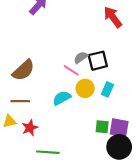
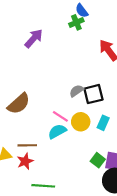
pink line: (71, 70) -> (60, 116), moved
brown line: (20, 101) -> (27, 145), moved
green square: (102, 127) -> (98, 160), turned 32

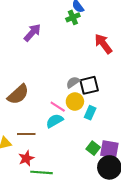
yellow circle: (81, 122) -> (75, 102), moved
cyan rectangle: (103, 123) -> (90, 113), moved
red star: (25, 161) -> (26, 158), moved

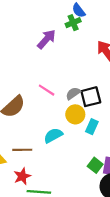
purple arrow: (32, 33) -> (47, 39), moved
pink line: (58, 107) -> (47, 90), moved

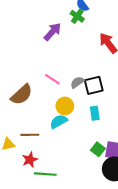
green cross: (73, 23) -> (77, 16), turned -32
yellow circle: (75, 114) -> (65, 106), moved
cyan rectangle: (92, 127) -> (95, 113), turned -32

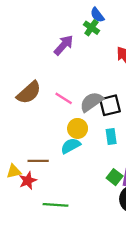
gray semicircle: (77, 82) -> (91, 102), size x1.5
brown semicircle: (22, 95) -> (29, 93), moved
red star: (30, 160) -> (28, 181), moved

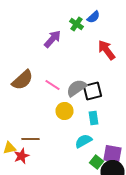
blue semicircle: (97, 15) -> (94, 17), moved, turned -96
cyan semicircle: (71, 146) -> (84, 141), moved
green square: (115, 177) -> (96, 162), moved

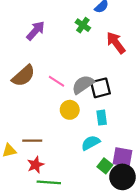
green cross: (76, 24) -> (83, 25), moved
purple arrow: (52, 39) -> (36, 31), moved
red star: (22, 156) -> (36, 165), moved

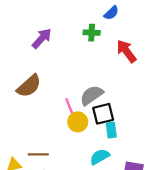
green cross: (83, 25) -> (92, 33), turned -32
pink line: (56, 81) -> (70, 107), moved, turned 35
black square: (100, 88) -> (103, 114), moved

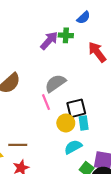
purple arrow: (42, 38) -> (49, 41), moved
gray semicircle: (92, 95) -> (55, 83), moved
yellow circle: (78, 122) -> (66, 123), moved

